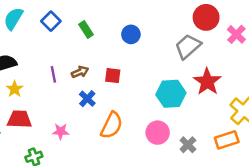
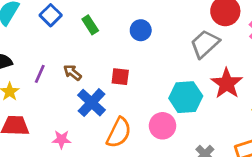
brown arrow: (80, 72) -> (72, 73), moved, turned -119
purple line: (53, 74) -> (40, 74), moved, turned 35
blue cross: (87, 99) -> (92, 103), size x1.5
pink circle: (158, 133) -> (163, 126), moved

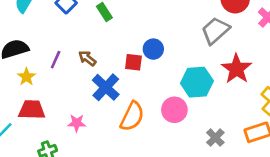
blue circle: (141, 30) -> (153, 49), moved

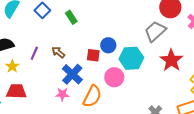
cyan hexagon: (197, 82) -> (131, 58), moved
pink circle: (174, 110) -> (114, 77), moved
pink star: (77, 123) -> (62, 94), moved

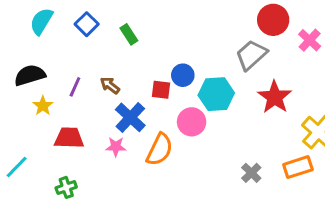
red trapezoid: (16, 91) -> (69, 138), moved

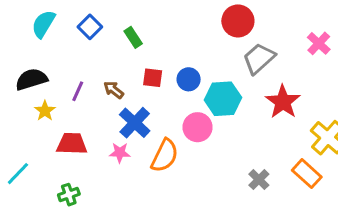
red circle: (273, 20) -> (238, 21), moved
red square: (161, 90) -> (153, 78), moved
orange rectangle: (298, 167) -> (307, 174), turned 60

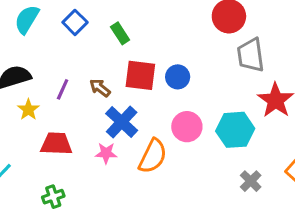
gray trapezoid: (259, 58) -> (251, 55), turned -56
red square: (153, 78) -> (140, 75), size x1.5
cyan hexagon: (223, 99) -> (235, 130), moved

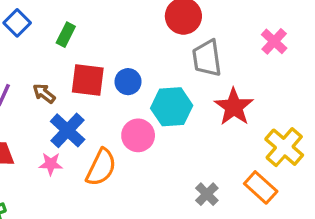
green rectangle: (120, 33) -> (66, 35), turned 60
cyan hexagon: (235, 130) -> (172, 107), moved

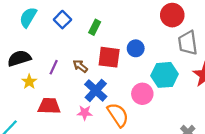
blue circle: (128, 82) -> (136, 48), moved
orange semicircle: (101, 167) -> (118, 115), turned -60

